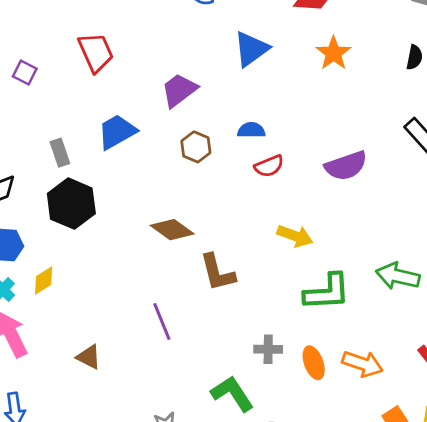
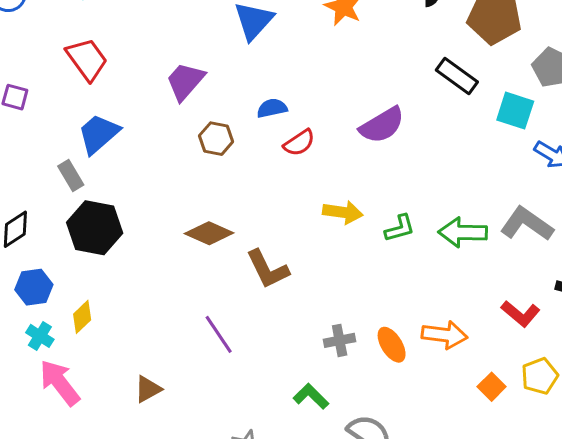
blue trapezoid: (117, 132) -> (99, 134), moved
green L-shape: (327, 292) -> (400, 228), moved, size x0.6
brown triangle: (89, 357) -> (148, 389), turned -44
green L-shape: (232, 394) -> (311, 396), size x0.7

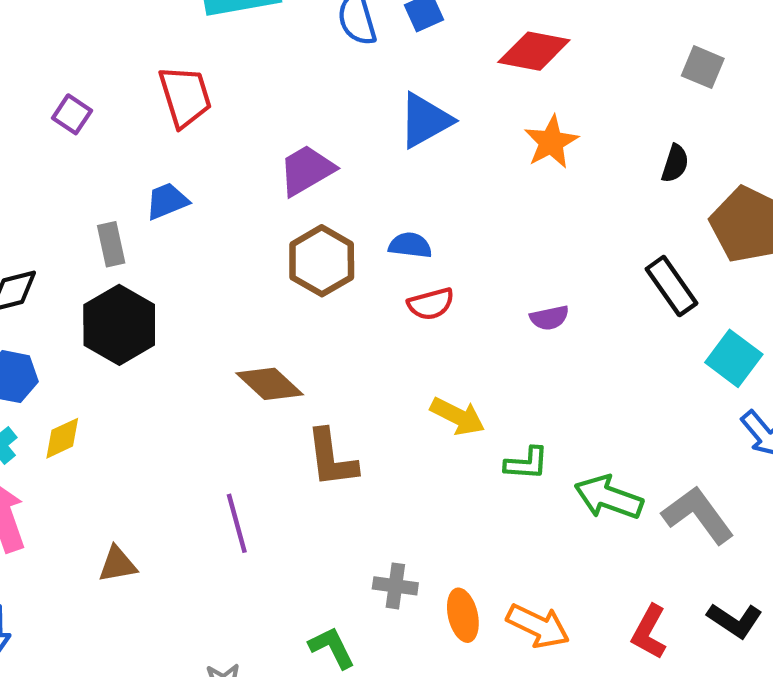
purple semicircle: (382, 125) -> (549, 318), size x0.6
blue trapezoid: (99, 134) -> (167, 201), size x0.7
brown hexagon: (216, 139) -> (322, 261), size x1.4
red L-shape: (521, 314) -> (649, 632), turned 60

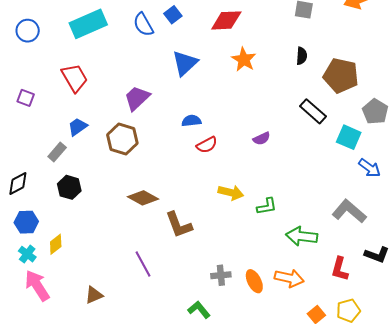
gray rectangle: (111, 244) -> (57, 152), turned 66
brown hexagon: (322, 261) -> (122, 139), moved
black hexagon: (119, 325) -> (69, 187), size x0.7
green arrow: (609, 497) -> (302, 236), moved

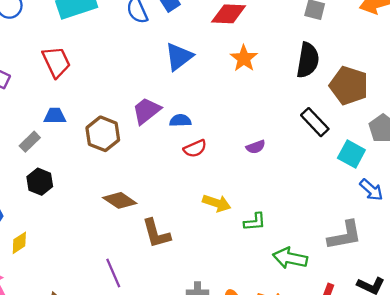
black semicircle: (302, 56) -> (308, 60), size x1.8
purple trapezoid: (137, 98) -> (146, 111), moved
blue trapezoid: (78, 127) -> (55, 116), turned 30
gray L-shape: (349, 211) -> (345, 235), turned 124

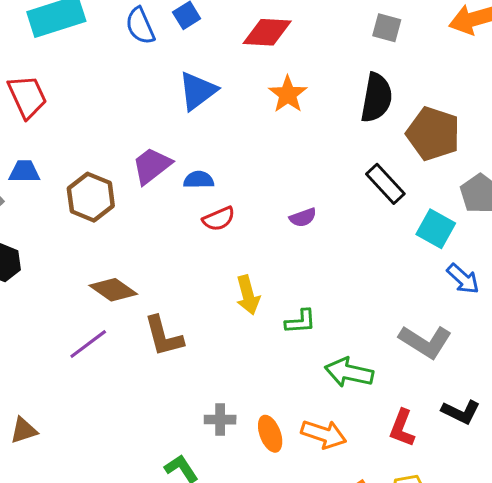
yellow arrow: (217, 203) -> (248, 295), turned 56
gray L-shape: (345, 235) -> (425, 342), turned 42
purple line: (113, 273) -> (88, 344), moved, turned 76

